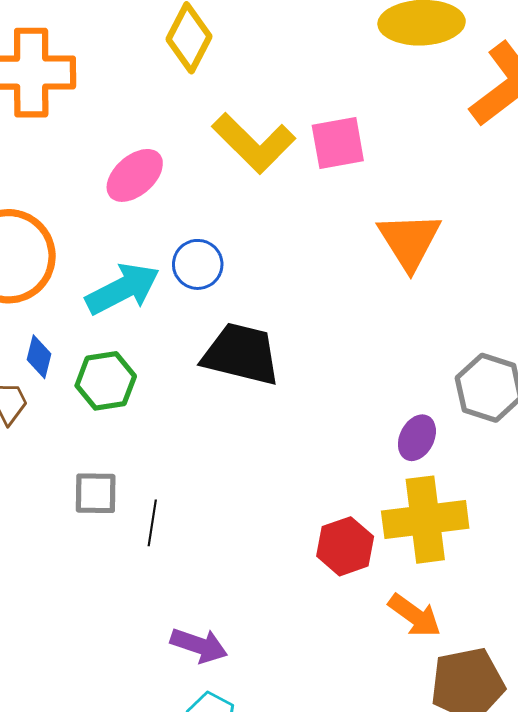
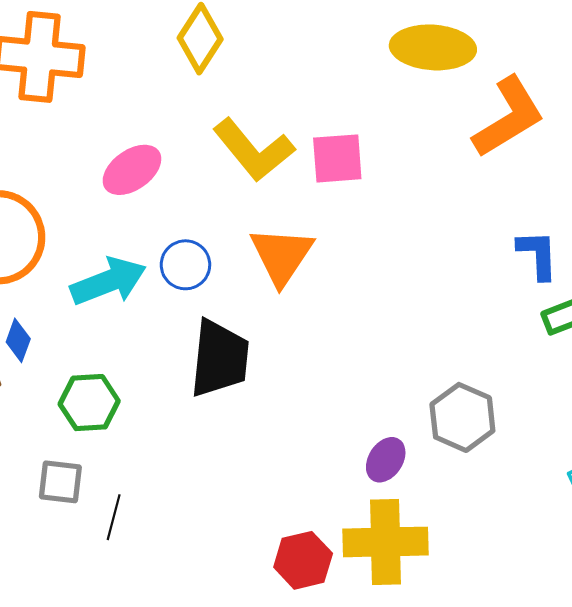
orange triangle: (409, 241) -> (282, 256), moved
black trapezoid: (241, 354) -> (220, 359), turned 76
green hexagon: (106, 381) -> (89, 403), moved

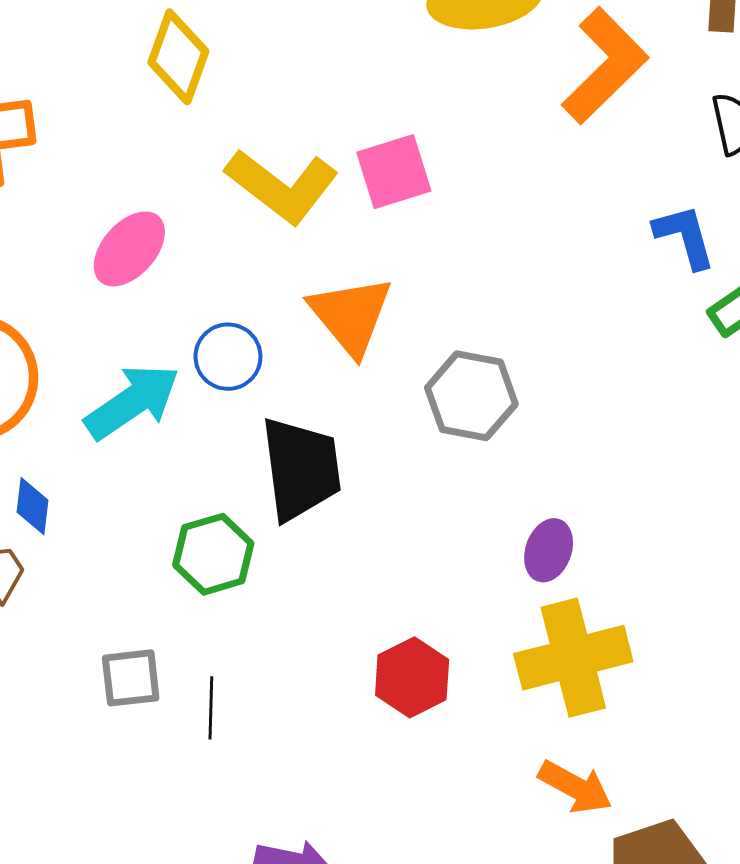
green hexagon: (89, 403) -> (213, 554), moved
gray hexagon: (462, 417) -> (471, 396), moved
red hexagon: (303, 560) -> (412, 677), moved

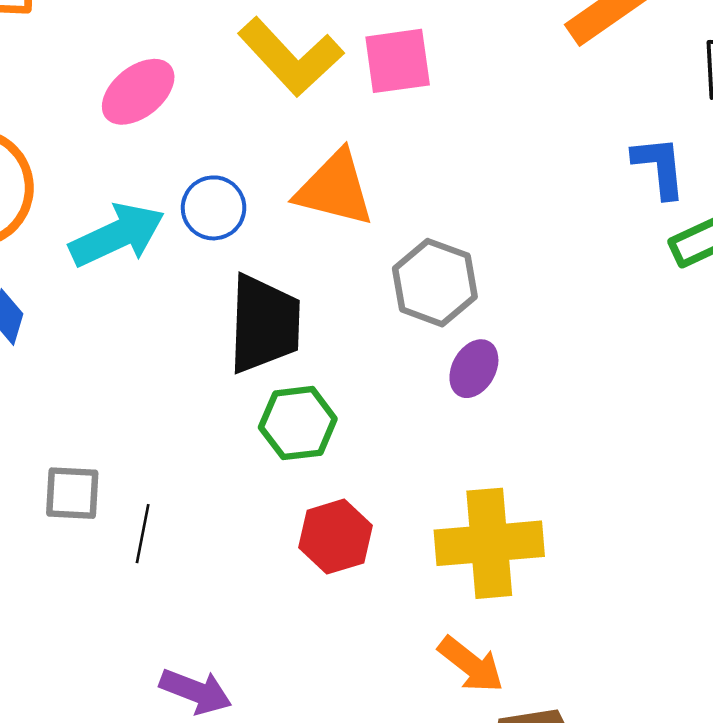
orange triangle: (351, 315) -> (335, 189), turned -46
purple ellipse: (549, 550) -> (474, 369), moved
green hexagon: (213, 554) -> (298, 423), moved

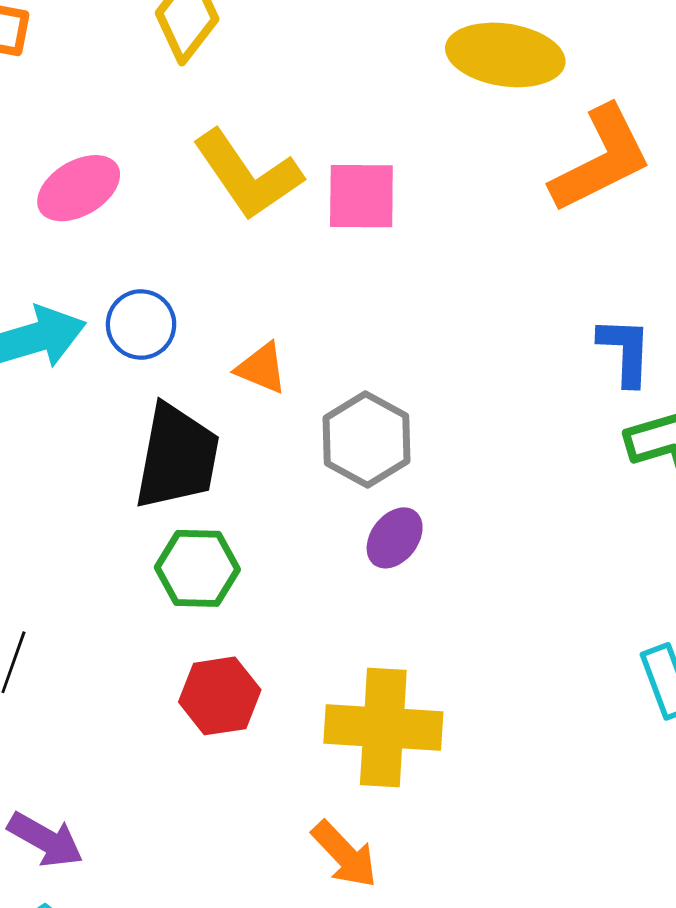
orange triangle: (335, 189) -> (262, 368), moved, size x0.6

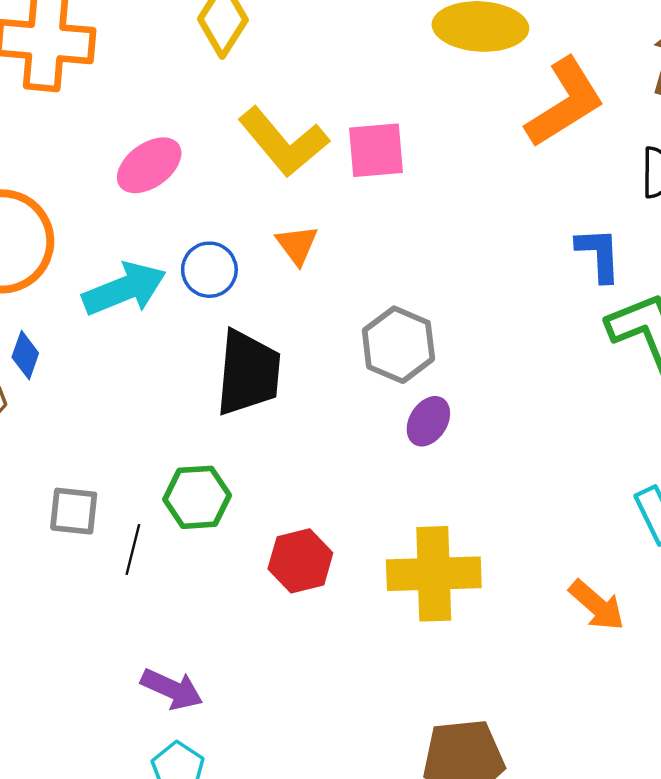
orange triangle: (262, 368) -> (297, 245), moved, turned 36
green hexagon: (197, 568) -> (197, 497), moved
orange arrow: (344, 854) -> (597, 605), moved

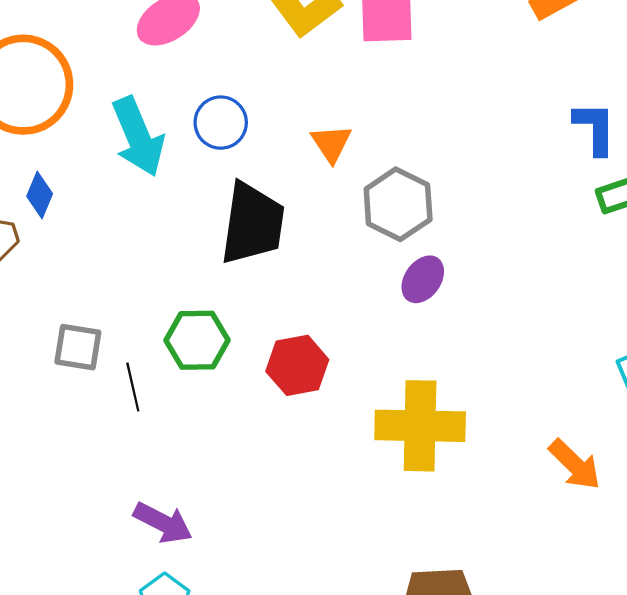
orange triangle: (297, 245) -> (331, 143), moved
cyan arrow: (124, 289) -> (138, 137), turned 86
black line: (133, 550) -> (133, 387), turned -30
red hexagon: (300, 561) -> (297, 365), moved

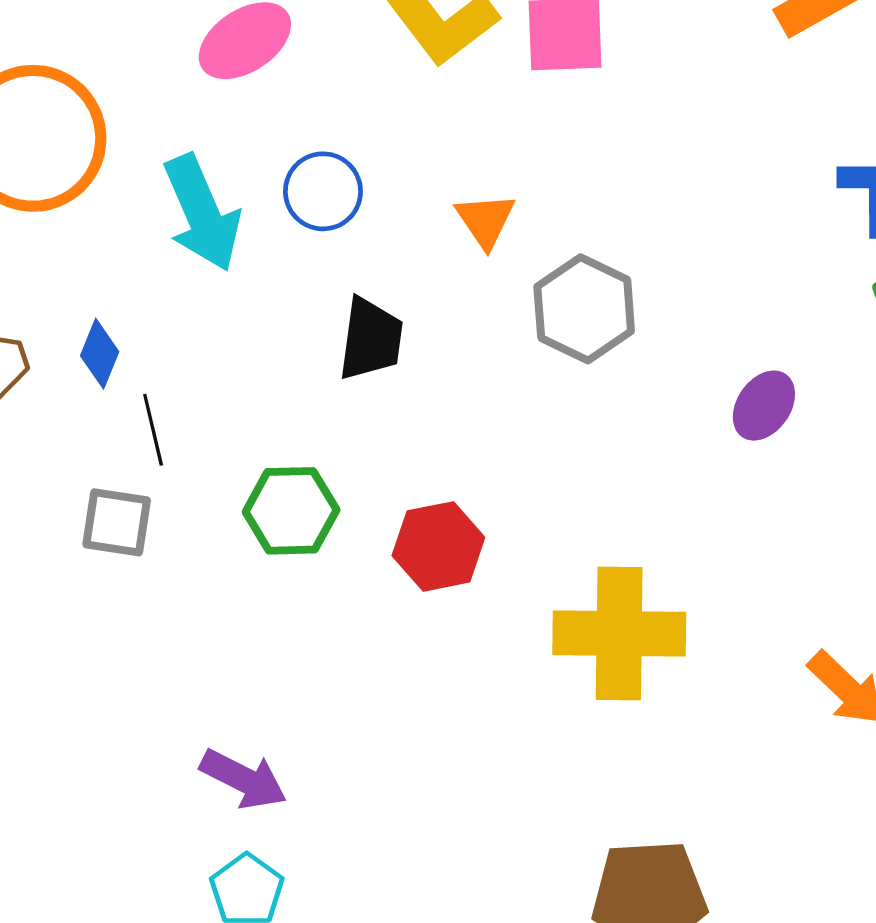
blue diamond: (40, 195) -> (100, 354), moved
black trapezoid: (252, 224) -> (371, 339), size x0.7
purple ellipse: (423, 279) -> (764, 406), moved
black line: (133, 387) -> (153, 430), moved

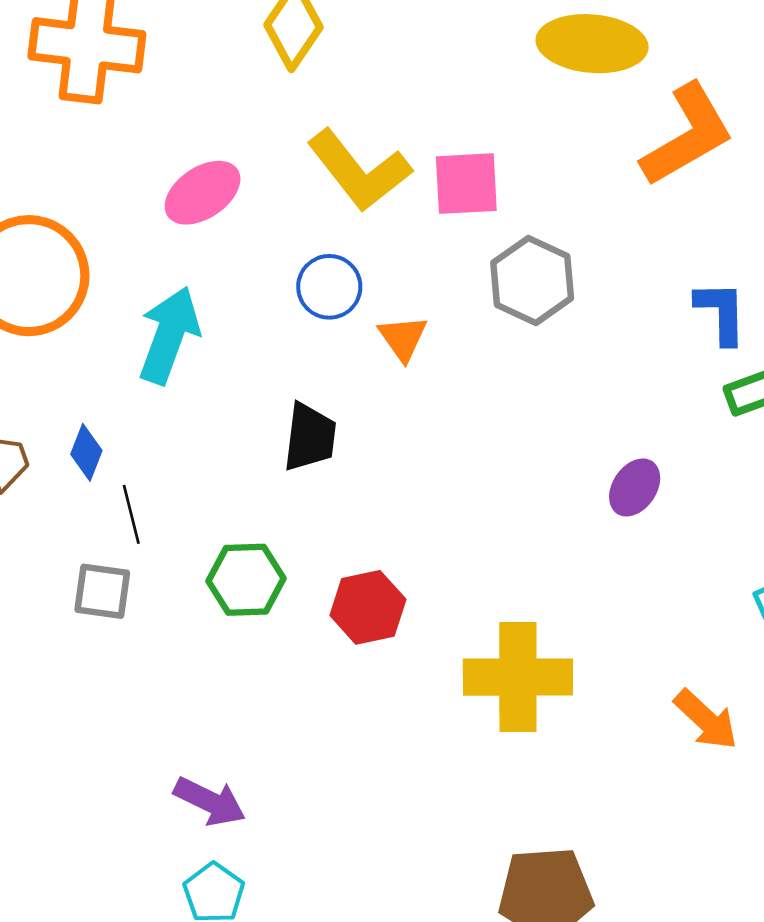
blue circle: (323, 191) -> (329, 287), moved
cyan arrow: (202, 213) -> (169, 335), turned -136
gray hexagon: (584, 309) -> (532, 280), moved

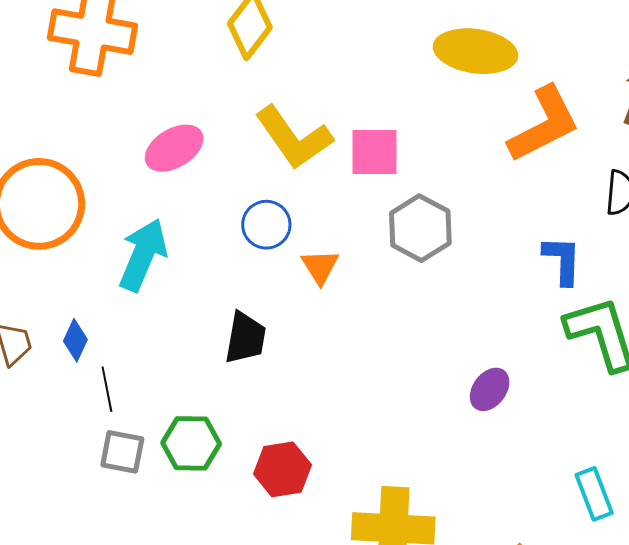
gray square: (102, 591) -> (122, 452), moved

